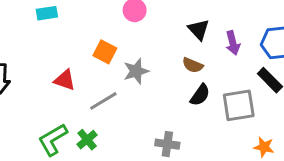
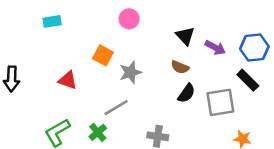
purple arrow: (233, 43) -> (215, 48), turned -48
gray line: (103, 101) -> (116, 108), moved
green cross: (87, 140) -> (98, 132), moved

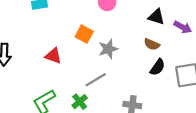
black triangle: (185, 36) -> (156, 17), turned -30

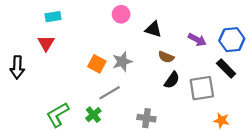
black triangle: (156, 17) -> (153, 29), moved
orange square: (84, 34) -> (97, 64), moved
red triangle: (53, 56) -> (46, 43), moved, turned 42

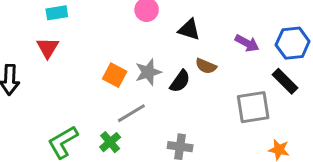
black semicircle: (172, 80) -> (180, 81), moved

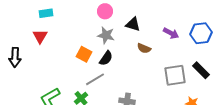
gray star: (148, 72) -> (106, 35), moved, turned 30
black semicircle: (180, 81) -> (106, 58), moved
black rectangle: (285, 81) -> (201, 70), moved

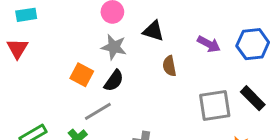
brown semicircle: (144, 48) -> (169, 66), turned 56

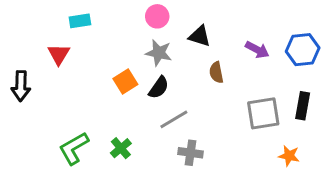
cyan rectangle: (26, 15) -> (80, 21), moved
orange square: (82, 75) -> (125, 82), turned 30
black rectangle: (253, 98) -> (303, 106), turned 55
gray line: (98, 111) -> (174, 119), moved

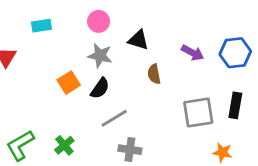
cyan rectangle: (80, 21) -> (42, 26), moved

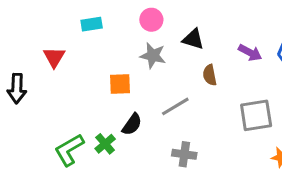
orange square: (69, 83) -> (120, 84), turned 30
black semicircle: (100, 88) -> (132, 124), moved
gray line: (114, 118) -> (175, 106), moved
green cross: (64, 145) -> (105, 144), moved

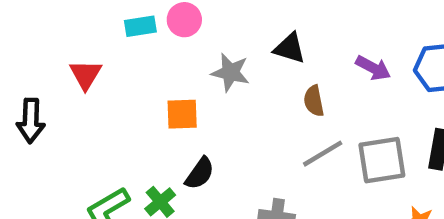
pink circle: (151, 20) -> (184, 20), moved
gray line: (175, 106) -> (323, 154), moved

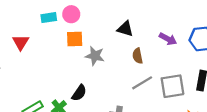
gray star: (230, 72) -> (95, 56), moved
orange square: (182, 114) -> (75, 39), moved

